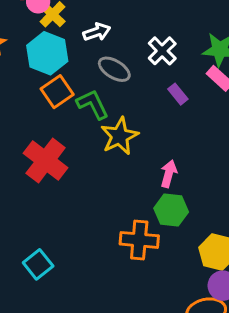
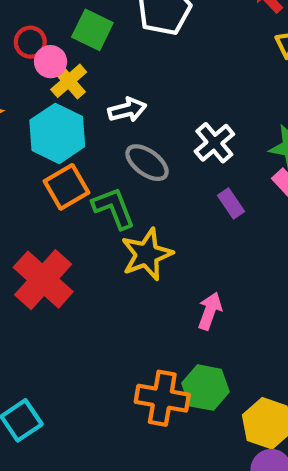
green hexagon: (171, 210) -> (205, 388), moved

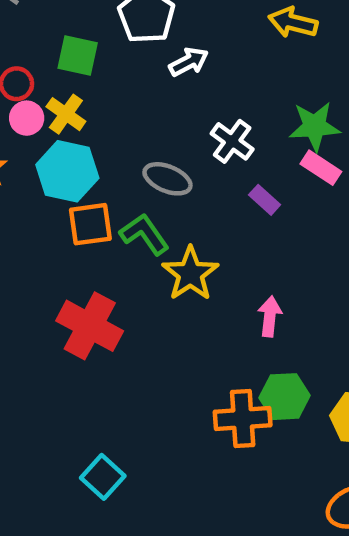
pink circle: (51, 62) -> (27, 118), moved
white arrow: (127, 110) -> (189, 62), moved
orange square: (66, 187) -> (90, 224), turned 36

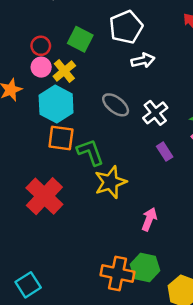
gray ellipse: (167, 179) -> (116, 105), moved

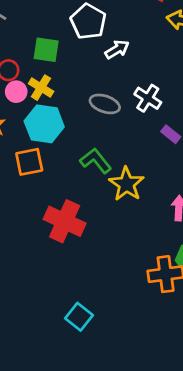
orange square: (61, 138) -> (29, 162), moved

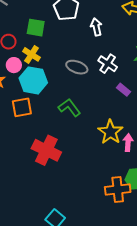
white arrow: (117, 49) -> (96, 27), moved, turned -72
pink circle: (16, 92) -> (14, 65), moved
yellow star: (127, 184) -> (110, 132), moved

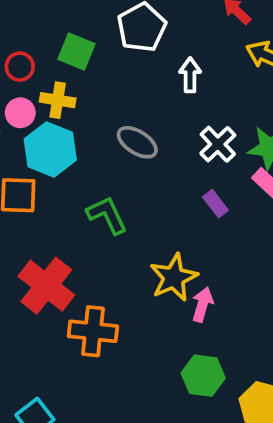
yellow cross: (32, 54) -> (58, 100), turned -36
white cross: (108, 64) -> (218, 144), moved
orange cross: (118, 190) -> (93, 331), moved

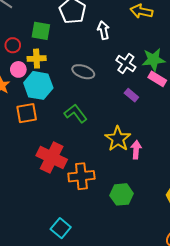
green hexagon: (203, 376) -> (122, 194), moved

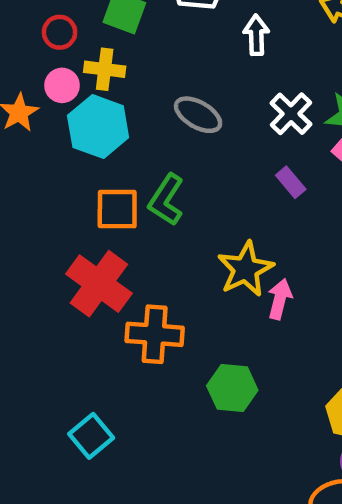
orange square: (27, 113) -> (117, 209), moved
green L-shape: (76, 113) -> (166, 200), turned -120

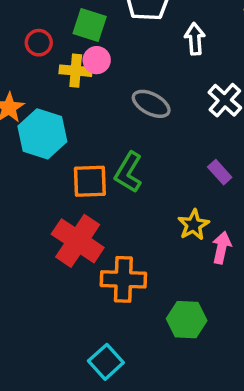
pink circle: (62, 85) -> (97, 60), moved
cyan hexagon: (98, 127) -> (42, 134), moved
purple rectangle: (291, 182) -> (220, 172), moved
yellow star: (245, 269) -> (193, 225), size x0.7
cyan square: (91, 436) -> (106, 362), moved

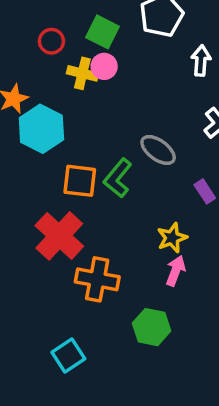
gray ellipse: (151, 104) -> (158, 150), moved
pink arrow: (222, 248) -> (176, 271), moved

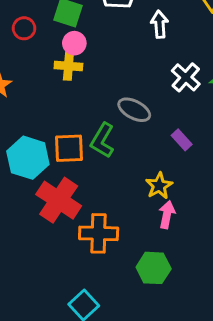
yellow cross: (82, 73) -> (68, 66), moved
cyan hexagon: (41, 129) -> (28, 158), moved

